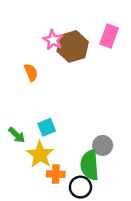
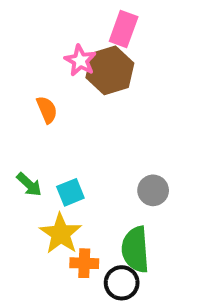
pink rectangle: (109, 36) -> (124, 29), moved
green arrow: (17, 135) -> (29, 184), moved
gray circle: (103, 145) -> (153, 190), moved

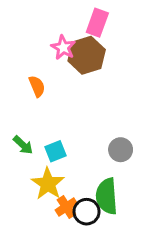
orange cross: (84, 263) -> (66, 207), turned -35
black circle: (122, 283) -> (87, 212), moved

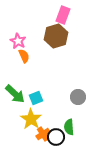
pink star: (63, 47) -> (18, 41), moved
green arrow: (23, 145) -> (15, 94), size x1.5
green semicircle: (107, 196) -> (69, 127), size x0.7

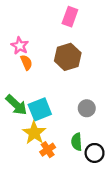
brown hexagon: (56, 36) -> (68, 57), moved
cyan square: (36, 98) -> (40, 109), size x1.5
black circle: (56, 137) -> (95, 153), moved

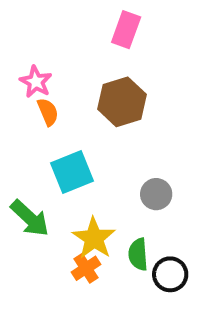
green arrow: (16, 105) -> (30, 218), moved
cyan square: (40, 109) -> (72, 172), moved
yellow star: (34, 133) -> (94, 238), moved

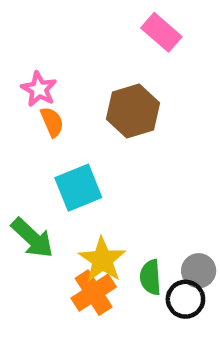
pink rectangle: (126, 30) -> (161, 32), moved, turned -69
gray circle: (156, 194) -> (199, 271), moved
orange cross: (86, 268) -> (94, 293), size x1.4

